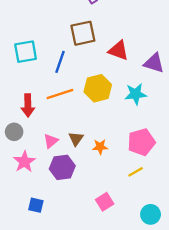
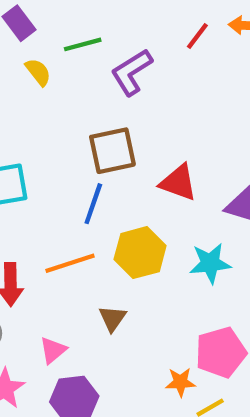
blue line: (60, 62) -> (93, 204), moved
brown triangle: (76, 139) -> (112, 318), moved
orange star: (100, 147) -> (180, 382), moved

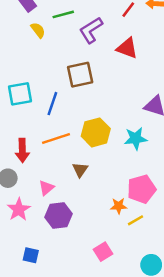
red triangle: (178, 182) -> (127, 48), moved
blue line: (93, 204) -> (52, 104), moved

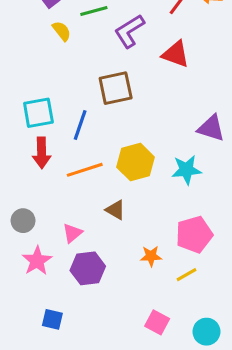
red arrow: (22, 150) -> (42, 153), moved
brown triangle: (80, 170) -> (116, 210), turned -35
orange star: (119, 206) -> (151, 256), moved
pink square: (103, 252) -> (157, 322), moved, turned -30

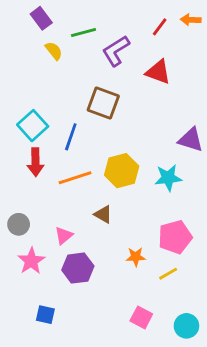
brown square: (116, 88) -> (103, 103), turned 32
cyan square: (38, 113) -> (33, 126), turned -32

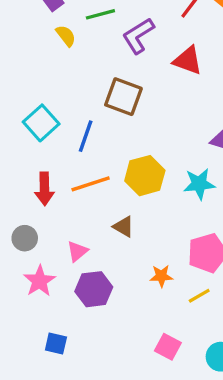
red arrow: (36, 162) -> (44, 189), moved

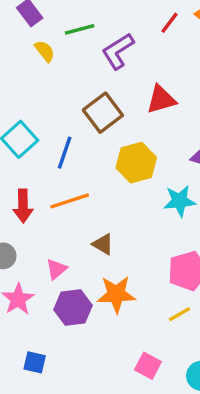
red triangle: (188, 60) -> (161, 99), moved, turned -36
brown square: (123, 97) -> (103, 113), turned 33
yellow hexagon: (145, 176) -> (136, 163), moved
orange star: (161, 276) -> (116, 294), moved, size x1.6

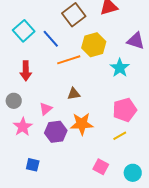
blue line: (65, 153) -> (51, 39), turned -60
orange line: (70, 201) -> (69, 60), moved
cyan star: (180, 201) -> (120, 68), turned -30
brown triangle: (103, 244) -> (74, 94), turned -40

